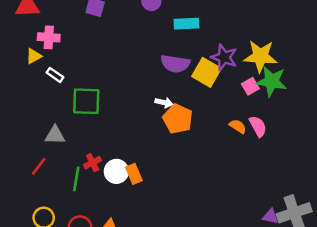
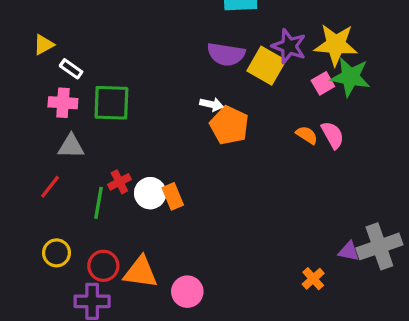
pink cross: (49, 37) -> (63, 103), moved

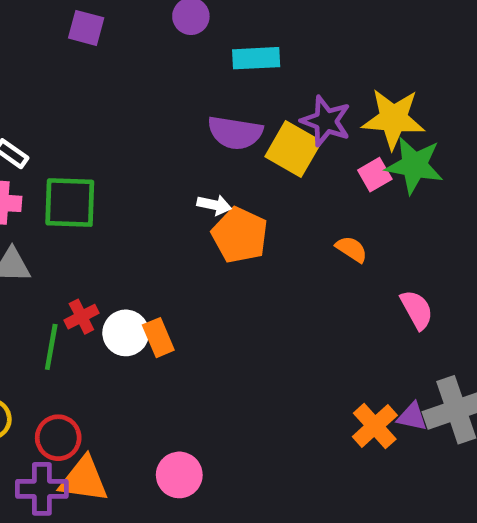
pink semicircle: (333, 135) -> (417, 310), moved
orange triangle: (140, 272) -> (84, 480), moved
orange cross: (313, 279) -> (375, 426), moved, size x1.4

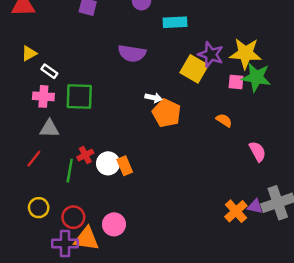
purple semicircle: (235, 133) -> (132, 53), moved
pink square: (375, 175) -> (236, 82), turned 35
pink circle: (179, 475) -> (114, 224), moved

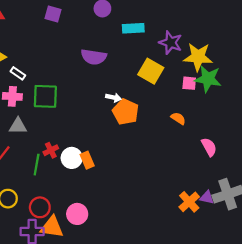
purple star: (211, 55) -> (171, 43), moved

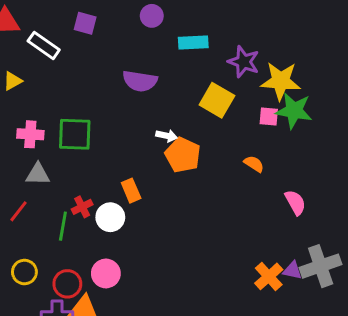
white rectangle: (18, 73) -> (44, 45), moved, size x1.5
orange rectangle: (87, 160) -> (131, 191), moved
pink circle: (77, 214) -> (106, 273), moved

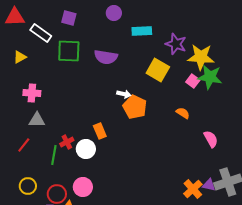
pink square: (269, 117) -> (193, 81), turned 32
green square: (75, 134) -> (69, 51), moved

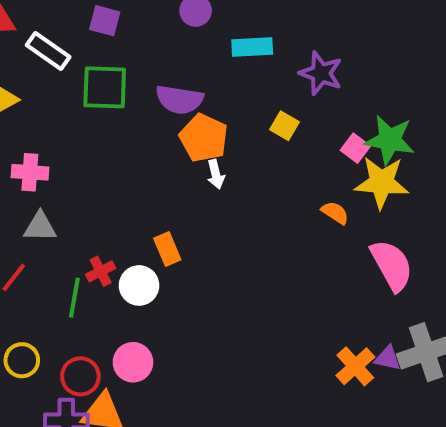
yellow star: (201, 57) -> (382, 182), moved
yellow square: (158, 70) -> (285, 126), size x0.6
white arrow: (124, 94) -> (216, 174), turned 64
orange pentagon: (135, 107) -> (204, 138), moved
pink semicircle: (211, 139) -> (392, 265), size x1.5

